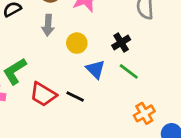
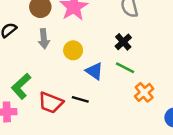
black cross: (121, 43) -> (123, 42), moved
orange cross: (144, 113) -> (144, 92), moved

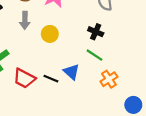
black cross: (123, 42) -> (96, 32), turned -32
blue triangle: (94, 71) -> (71, 72), moved

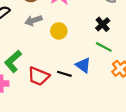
gray arrow: (25, 20) -> (33, 20), turned 77
black cross: (96, 32) -> (103, 24), turned 32

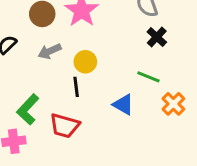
black cross: (103, 24) -> (157, 37), moved
black line: (64, 74) -> (76, 87), moved, turned 72

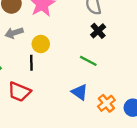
blue triangle: (123, 104) -> (80, 92), moved
orange cross: (173, 104) -> (106, 103), moved

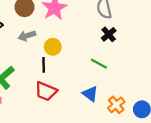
red trapezoid: (19, 92) -> (46, 91), moved

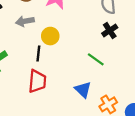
red trapezoid: (46, 91) -> (37, 81), turned -115

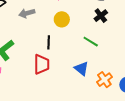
yellow circle: (50, 36) -> (62, 19), moved
black line: (38, 54) -> (49, 42), moved

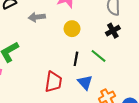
black line: (49, 42) -> (76, 59), moved
red trapezoid: (42, 64) -> (53, 82), moved

